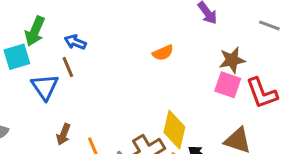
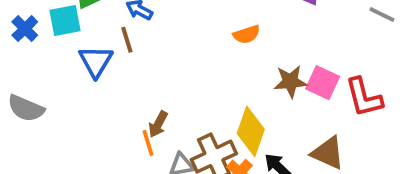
brown star: (232, 60) -> (290, 81), moved
brown arrow: (63, 134) -> (158, 124), moved

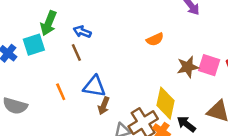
blue triangle: (96, 61) -> (94, 86), moved, turned -45
orange line: (148, 143) -> (61, 92), moved

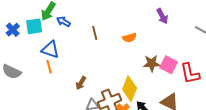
blue arrow: (82, 32) -> (64, 22), moved
brown line: (76, 52) -> (95, 33), moved
blue triangle: (94, 86) -> (50, 50), moved

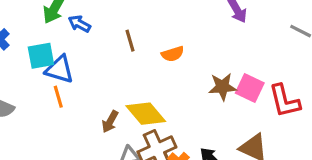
cyan square: (34, 26) -> (41, 56), moved
orange semicircle: (129, 38) -> (173, 54), moved
yellow diamond: (130, 89) -> (146, 114), moved, turned -60

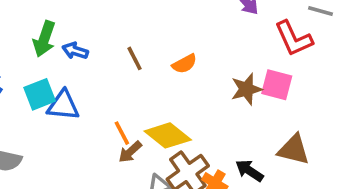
orange line: (58, 97) -> (122, 133), moved
red L-shape: (284, 101) -> (294, 39), moved
brown arrow: (110, 122) -> (130, 152), turned 30

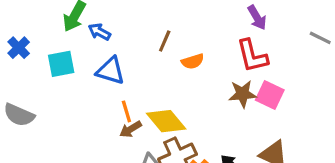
red L-shape: (294, 39) -> (252, 56), moved
brown line: (135, 58) -> (165, 41), moved, turned 40
blue triangle: (63, 105) -> (111, 71), moved

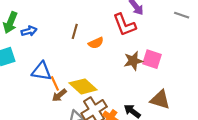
blue arrow: (99, 32) -> (29, 31), turned 144
red L-shape: (252, 56) -> (124, 25), moved
blue triangle: (111, 71) -> (42, 71), moved

